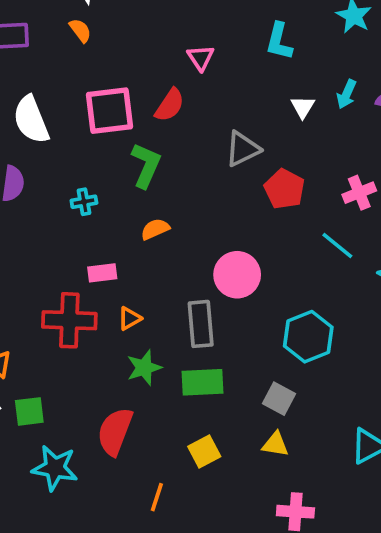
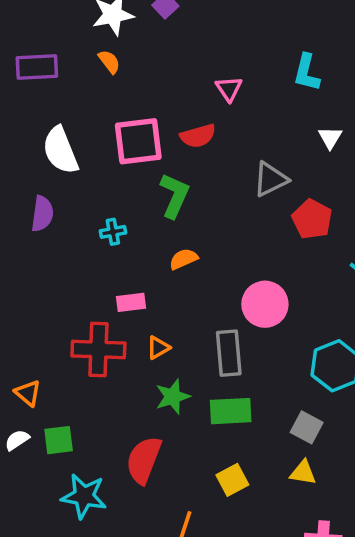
red semicircle: (170, 105) -> (198, 136), turned 40

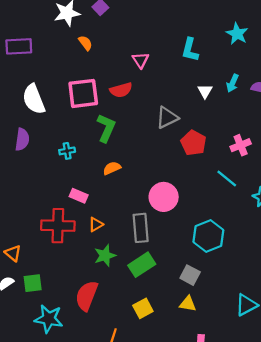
orange semicircle: (109, 62) -> (85, 43), moved
pink rectangle: (131, 302) -> (79, 196), turned 30
green rectangle: (231, 411) -> (142, 265), turned -30

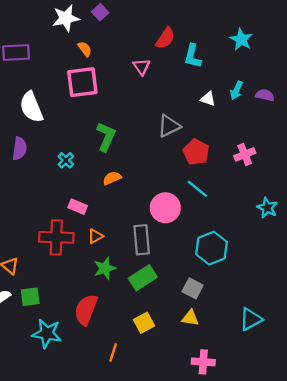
red semicircle: (121, 90) -> (165, 38), moved, turned -40
white triangle: (205, 91) -> (208, 99), turned -42
pink square: (83, 93) -> (82, 82), moved
cyan cross: (67, 151) -> (66, 160), turned -35
cyan line: (227, 179) -> (197, 189), moved

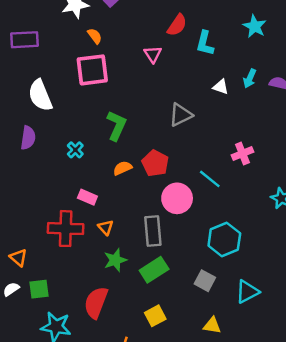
red pentagon: (196, 152) -> (155, 163), moved
pink cross: (245, 154) -> (242, 153), moved
orange triangle: (95, 236) -> (106, 227), turned -42
yellow triangle: (190, 318) -> (212, 325), moved
cyan triangle: (251, 319) -> (247, 292), moved

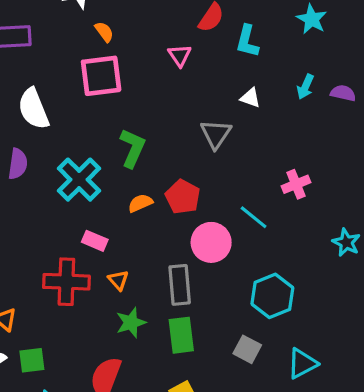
white triangle: (221, 87) -> (250, 98), moved
gray triangle: (181, 115) -> (216, 134), turned -30
cyan cross: (75, 150) -> (79, 180), size x2.0
green rectangle: (154, 270) -> (181, 335), turned -64

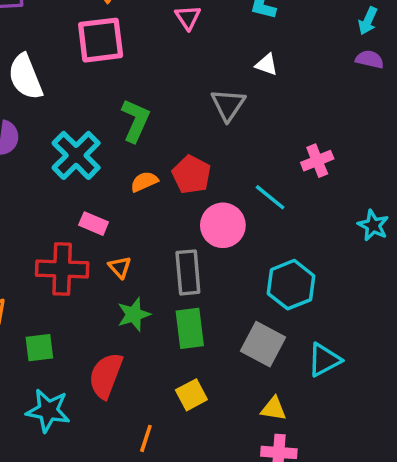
cyan arrow: (305, 87) -> (368, 21), moved
gray square: (247, 349) -> (263, 344), size x1.4
green square: (32, 360) -> (39, 348), moved

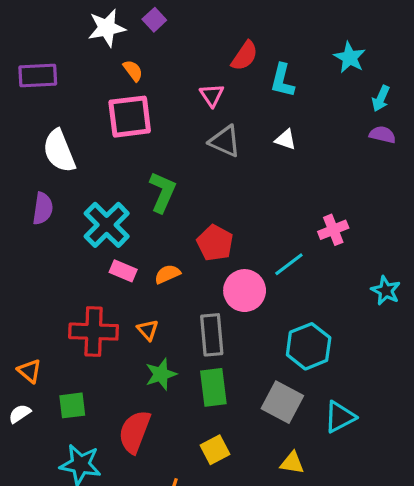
gray triangle: (228, 105) -> (225, 141), moved, turned -40
orange semicircle: (144, 182) -> (167, 274), moved
cyan line: (270, 197) -> (289, 264), turned -76
pink rectangle: (94, 224) -> (123, 271), moved

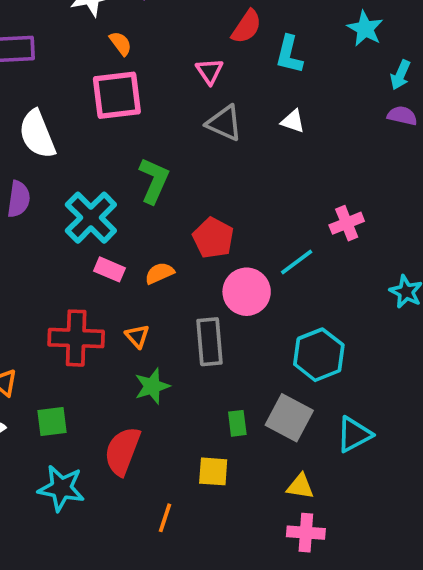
green rectangle: (213, 387) -> (237, 423), moved, size x0.6
yellow square: (215, 450) -> (213, 471), turned 32

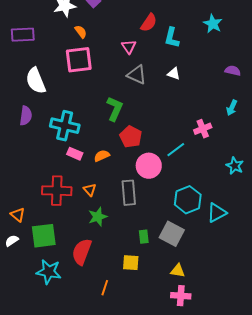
cyan arrow: (400, 75) -> (232, 108), moved
green L-shape: (154, 181) -> (115, 109), moved
cyan cross: (91, 218) -> (65, 126), turned -32
green square: (52, 421) -> (44, 236), size x1.5
cyan triangle: (354, 434) -> (217, 213), moved

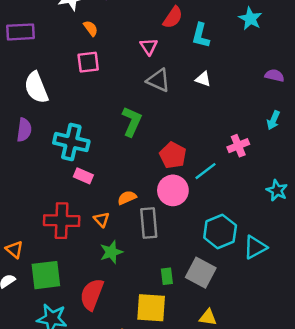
pink square: (79, 60) -> (88, 62), size x0.7
red pentagon: (131, 137) -> (173, 155), moved
orange semicircle: (102, 156) -> (127, 198), moved
yellow square: (131, 263) -> (151, 308), size x1.5

